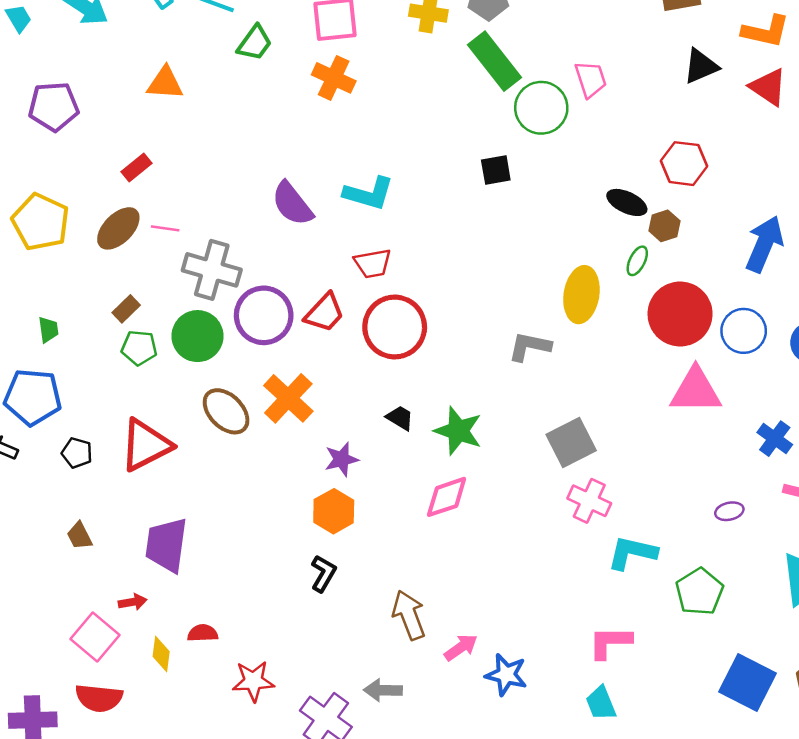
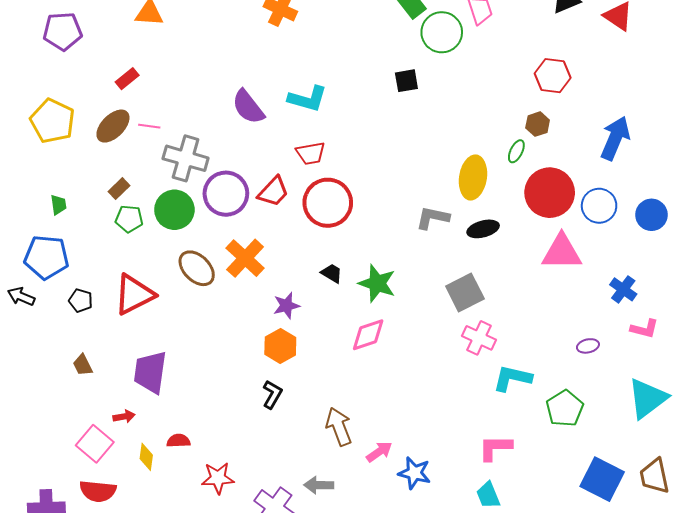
black ellipse: (627, 202) -> (483, 229), moved, turned -40

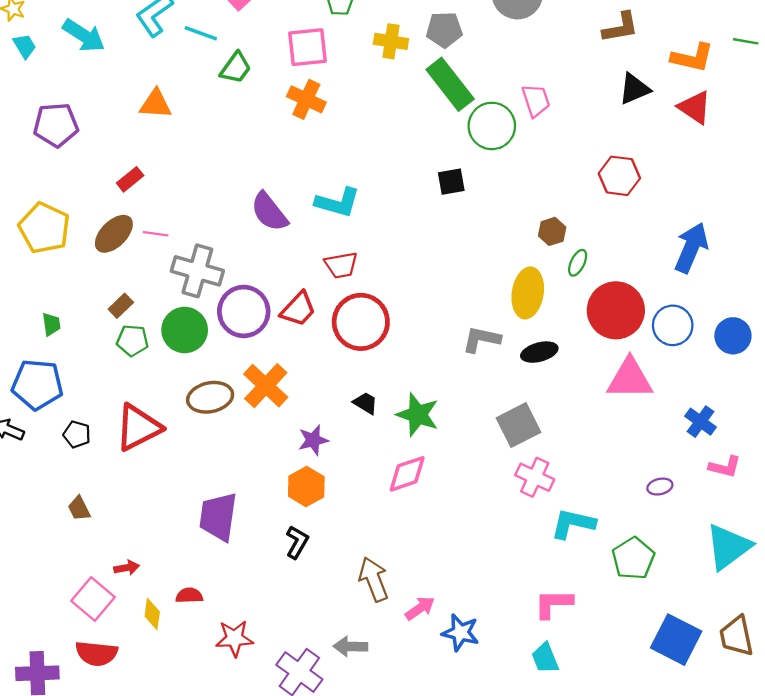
brown hexagon: (538, 124) -> (552, 231), moved
brown ellipse: (197, 268) -> (210, 397), turned -57
purple trapezoid: (150, 372) -> (218, 517), moved

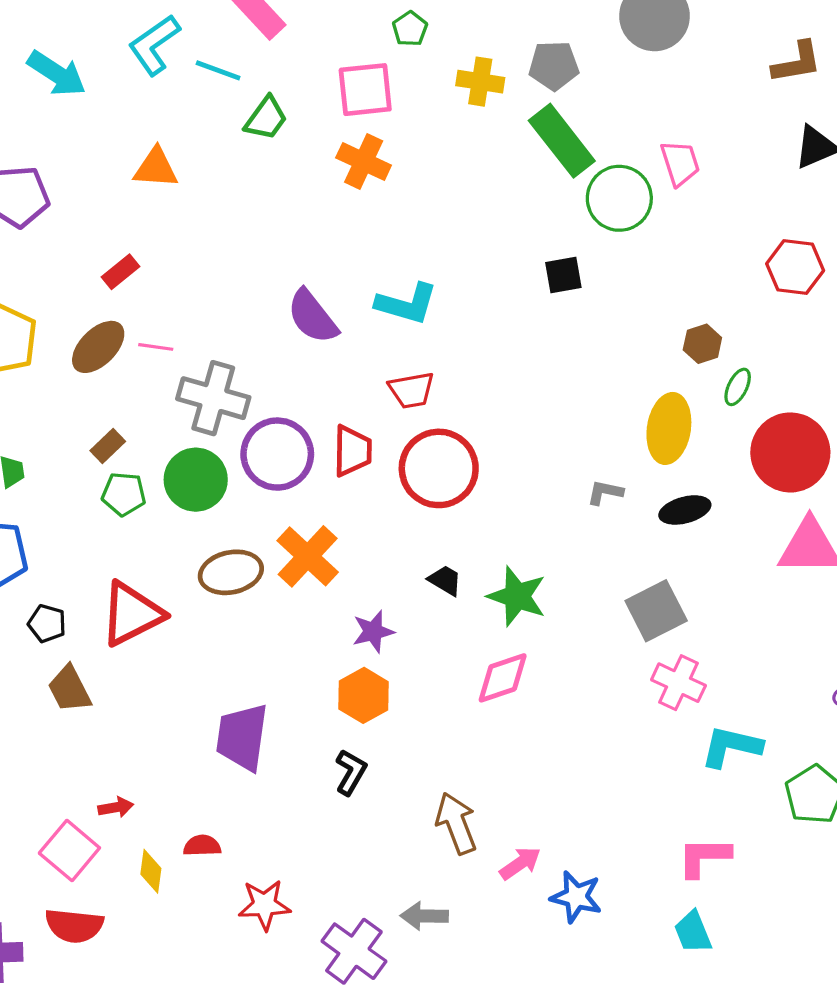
red trapezoid: (298, 309) -> (352, 451), turned -42
gray L-shape: (481, 339) -> (605, 492), size x0.7
brown trapezoid: (79, 509) -> (69, 689), moved, size x1.4

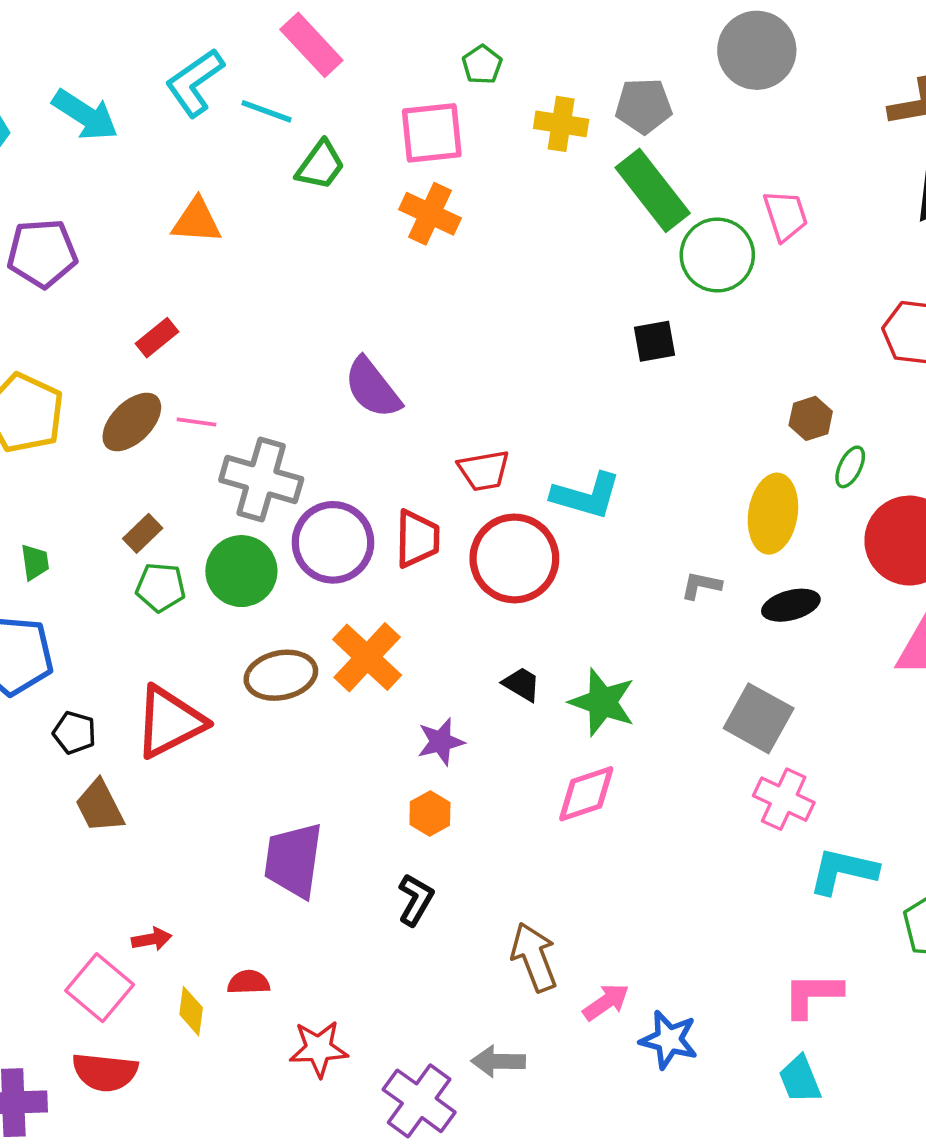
cyan L-shape: (407, 304) -> (586, 496), moved
gray square: (656, 611) -> (759, 718), turned -34
orange hexagon: (364, 695) -> (430, 813), size x0.7

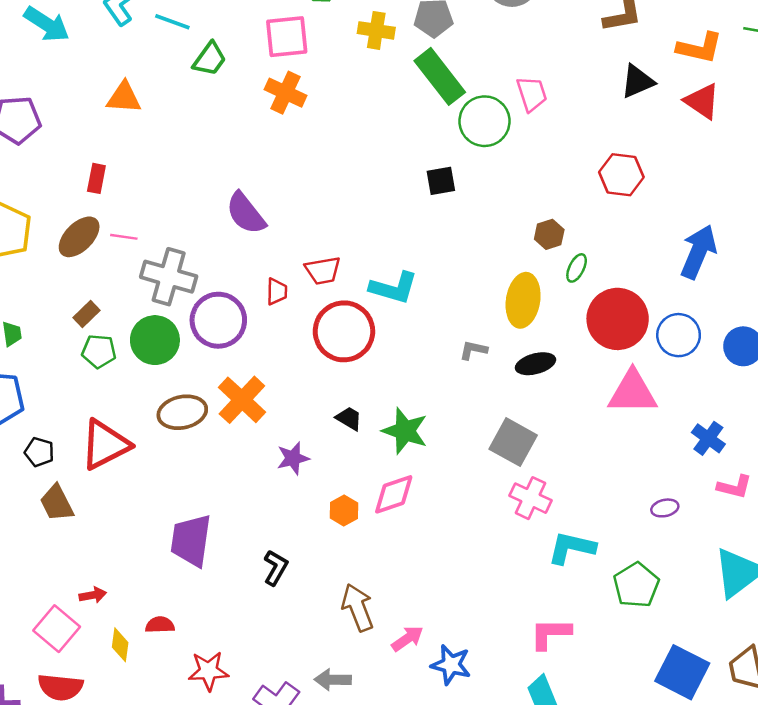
red rectangle: (157, 338) -> (96, 178), turned -40
red trapezoid: (417, 539) -> (277, 292), moved, size x0.7
orange hexagon: (430, 813) -> (344, 510), moved

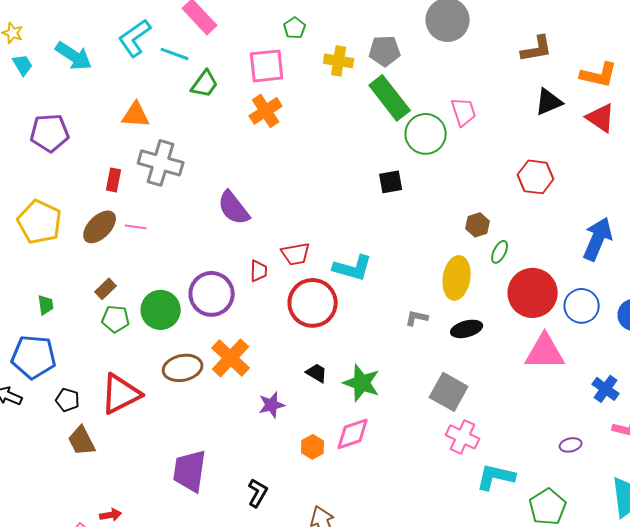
orange cross: (286, 93) -> (266, 111), turned 32
gray cross: (169, 277) -> (161, 163), moved

